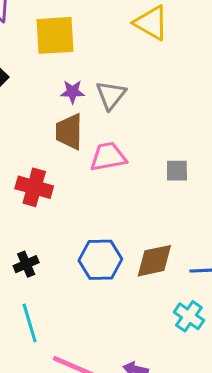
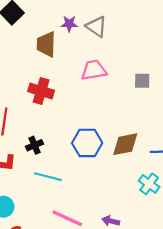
gray triangle: (111, 95) -> (96, 27), turned -35
brown trapezoid: (69, 132) -> (46, 44), moved
cyan line: (30, 323) -> (48, 177), moved, turned -60

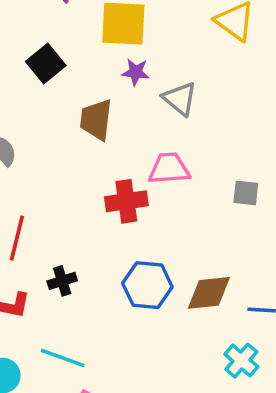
purple star: (69, 24) -> (136, 72), moved
red cross: (41, 91) -> (126, 201), moved, turned -30
cyan line: (48, 177) -> (63, 358), moved

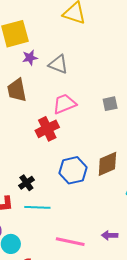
cyan line: (63, 358) -> (37, 207), moved

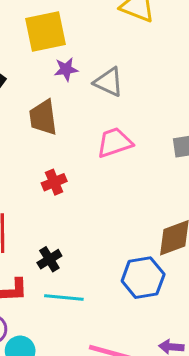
red cross: (47, 129) -> (54, 182), moved, size x0.7
blue hexagon: (73, 170) -> (143, 278), moved

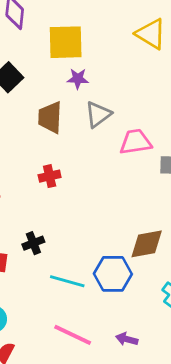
gray triangle: (109, 82) -> (98, 114), moved, turned 48
pink trapezoid: (115, 143) -> (136, 142), moved
cyan line: (64, 298) -> (67, 281), moved

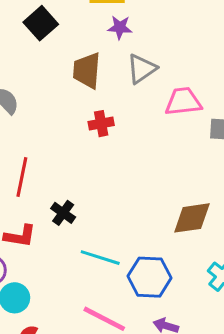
red cross: (50, 176) -> (101, 124), moved
black cross: (33, 243) -> (63, 213), turned -35
blue hexagon: (113, 274) -> (149, 277), moved

